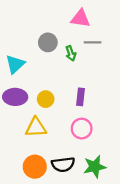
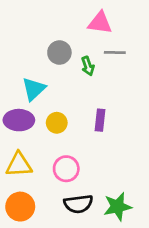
cyan triangle: (15, 64) -> (34, 89), moved
yellow triangle: (36, 127) -> (19, 165), moved
pink circle: (82, 129) -> (66, 169), moved
orange circle: (35, 167) -> (20, 207), moved

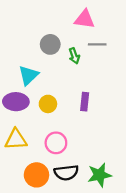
orange circle: (20, 207) -> (36, 175), moved

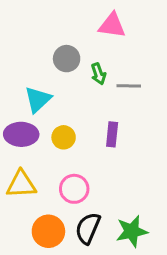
gray line: (97, 44) -> (129, 86), moved
black semicircle: (66, 173) -> (88, 228), turned 120

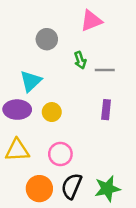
pink triangle: (112, 25) -> (91, 21), turned -30
gray circle: (67, 59) -> (47, 39), moved
purple rectangle: (112, 134) -> (106, 110), moved

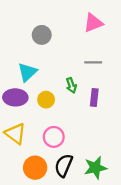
pink triangle: (91, 21) -> (93, 23), moved
green arrow: (80, 60) -> (71, 85), moved
yellow triangle: (17, 150) -> (15, 134), turned 40

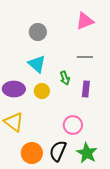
cyan triangle: (27, 72) -> (37, 64), moved, turned -36
pink circle: (54, 137) -> (73, 125), moved
green star: (95, 168) -> (87, 153), turned -30

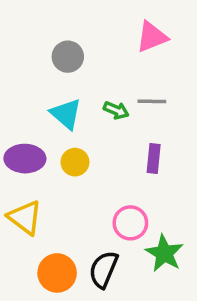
green arrow: (65, 78) -> (116, 110), moved, turned -48
green star: (87, 153) -> (164, 253), moved

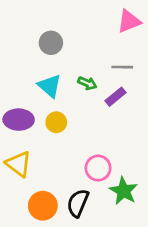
pink triangle: (152, 37) -> (129, 21), moved
gray line: (152, 101) -> (122, 67), moved
purple rectangle: (154, 159) -> (116, 97), moved, turned 45

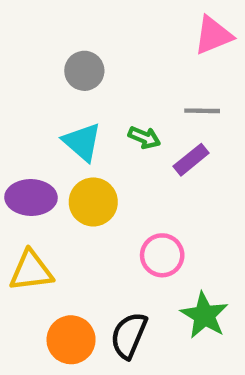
yellow circle: (56, 122) -> (93, 202), size x1.4
yellow triangle: (19, 164) -> (31, 271), turned -44
pink circle: (98, 168) -> (162, 255), moved

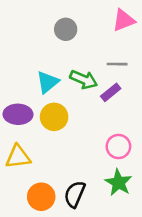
gray circle: (84, 71) -> (66, 29), moved
green arrow: (144, 137) -> (84, 80), size x1.5
cyan triangle: (82, 142) -> (48, 82), turned 40
pink circle: (162, 255) -> (118, 146), moved

